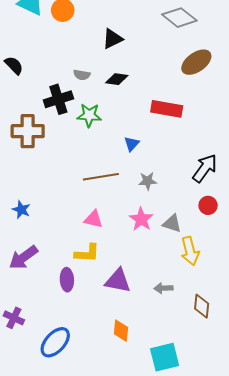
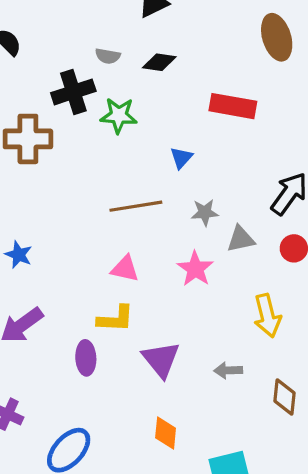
brown ellipse: (196, 62) -> (277, 37), turned -72
gray triangle: (172, 223) -> (241, 239), moved, turned -30
purple triangle: (118, 281) -> (161, 359), turned 40

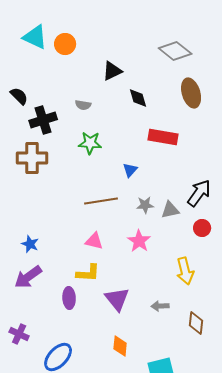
black diamond: (159, 62) -> (138, 98), moved, turned 65
black cross: (73, 92) -> (43, 120), moved
gray triangle: (241, 239) -> (170, 210), moved
blue star: (19, 255) -> (30, 244), moved

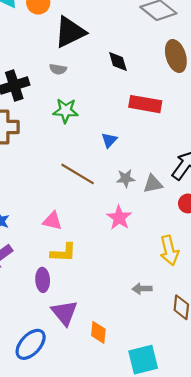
black triangle: (112, 71) -> (70, 32), moved, size x1.5
brown line: (101, 201) -> (78, 174), turned 40
pink triangle: (94, 241) -> (52, 221), moved
purple triangle: (117, 299) -> (64, 313), moved

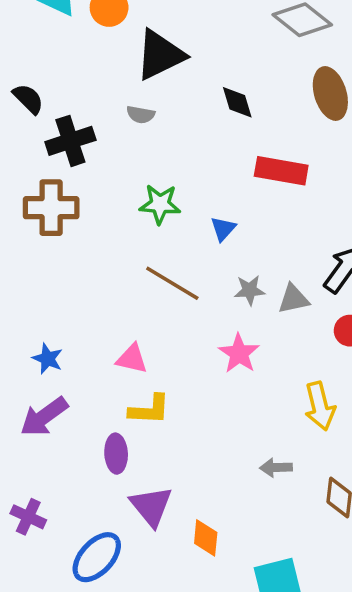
green star: (66, 111) -> (160, 204), moved

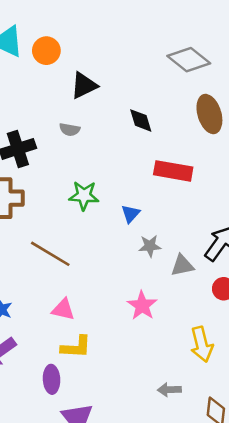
black triangle: (160, 55) -> (84, 86), size x0.7
brown line: (172, 283) -> (50, 254), moved
gray star: (250, 290) -> (150, 246), moved

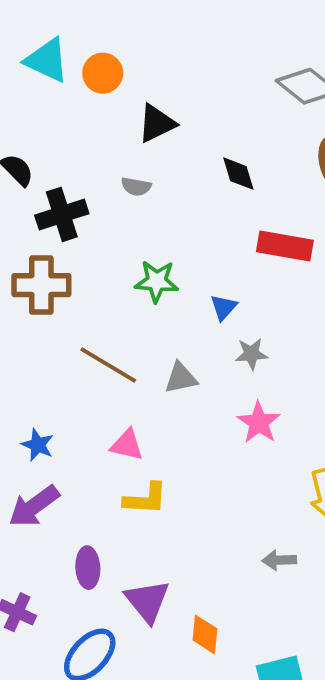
gray triangle: (182, 265) -> (181, 378), moved
pink star: (142, 306) -> (259, 423), moved
purple ellipse: (52, 379) -> (88, 568), moved

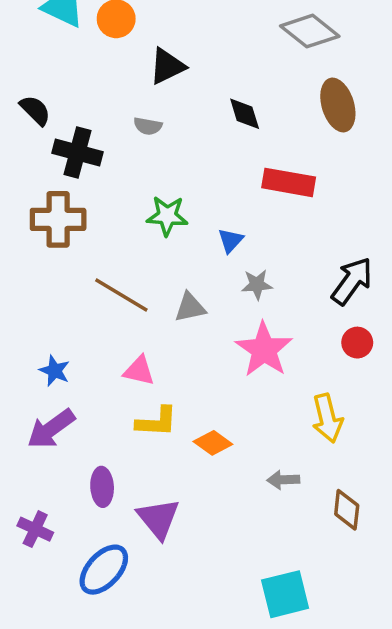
black cross: (62, 214) -> (77, 153), turned 33
pink star: (259, 423) -> (264, 350), size x1.4
orange diamond: (205, 634) -> (213, 443), moved, turned -60

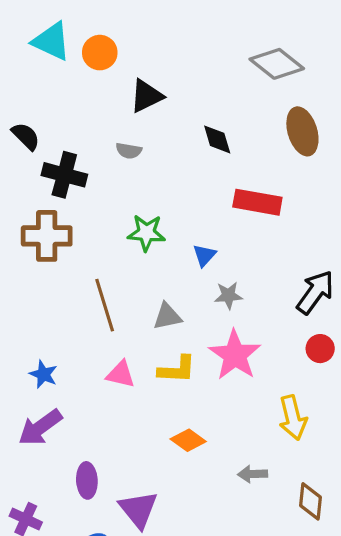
brown line: (121, 295) -> (105, 305), turned 42
yellow L-shape: (157, 422) -> (177, 369), moved

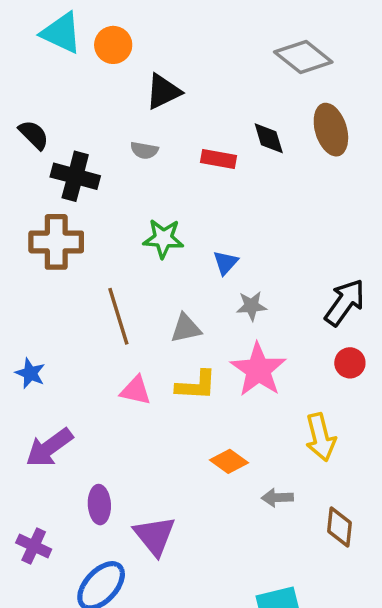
black diamond: (217, 139) -> (269, 138), moved
red rectangle: (257, 202) -> (219, 159), moved, size x0.7
blue star: (43, 374) -> (30, 373), moved
orange diamond: (188, 440) -> (229, 461), moved

